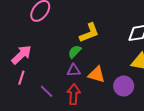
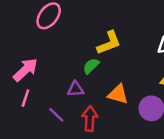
purple triangle: (74, 70) -> (76, 89), moved

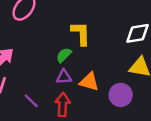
yellow L-shape: (109, 43) -> (81, 33), turned -70
purple triangle: (76, 89) -> (64, 77), moved

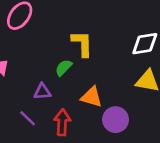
purple triangle: (64, 77) -> (42, 92), moved
purple circle: (121, 95) -> (116, 120), moved

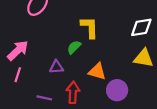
purple line: (28, 118) -> (44, 98), moved, turned -32

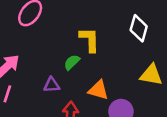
white diamond: (141, 27) -> (139, 28), moved, turned -65

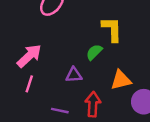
orange triangle: (98, 90) -> (121, 80), turned -30

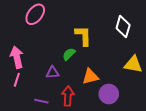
pink arrow: (29, 56) -> (17, 57), turned -60

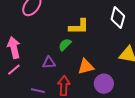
yellow L-shape: (83, 36) -> (79, 27), turned 90
pink line: (17, 80) -> (14, 70), turned 32

